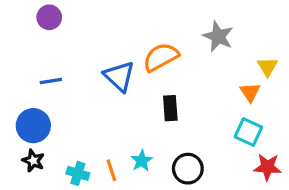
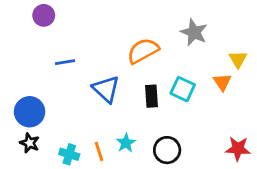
blue triangle: (119, 76) -> (106, 89), moved
blue line: (51, 81) -> (65, 62), moved
cyan square: (248, 132) -> (183, 89), moved

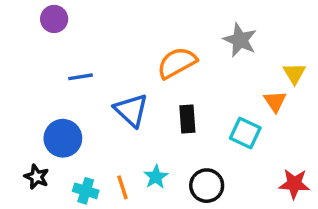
cyan square: (183, 89) -> (245, 133), moved
blue circle: (30, 112) -> (63, 138), moved

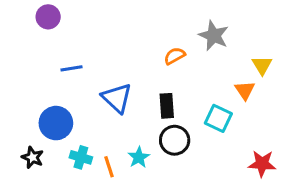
orange semicircle: (177, 63) -> (175, 56), moved, size x0.6
black circle: (207, 186) -> (175, 140), moved
cyan cross: (86, 191) -> (81, 157), moved

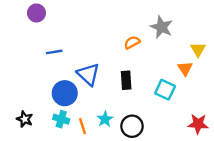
blue circle: (56, 123) -> (65, 93), moved
black circle: (175, 140) -> (132, 126), moved

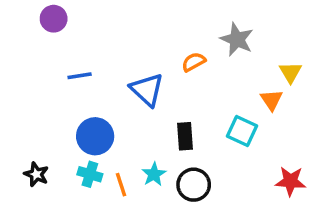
blue triangle: (88, 74) -> (147, 90), moved
black rectangle: (126, 80) -> (185, 136), moved

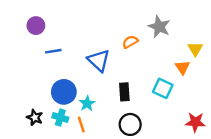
purple circle: (54, 19) -> (36, 26), moved
black star: (36, 174) -> (35, 117), moved
cyan star: (154, 174) -> (87, 104), moved

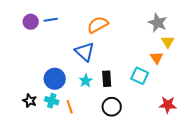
gray star: (159, 27) -> (158, 23), moved
orange semicircle: (130, 42) -> (98, 25), moved, size x1.5
blue line: (53, 51) -> (51, 20), moved
cyan star: (87, 104) -> (86, 81), moved

